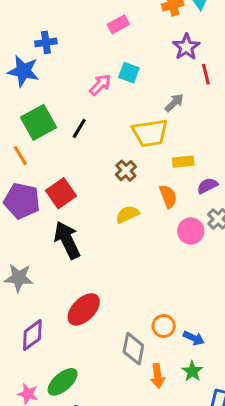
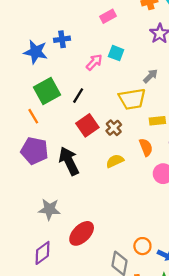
blue cross: (46, 42) -> (62, 39), moved
red square: (61, 193) -> (87, 125), moved
black arrow: (67, 240) -> (69, 161), moved
gray star: (19, 278) -> (49, 209), moved

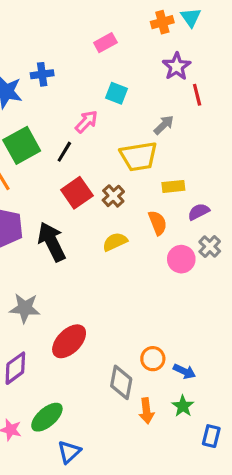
pink arrow: (94, 62) -> (86, 122), moved

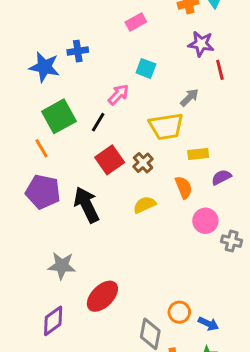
purple star: (177, 66) -> (201, 44), turned -30
gray cross: (210, 246) -> (232, 241), moved, turned -30

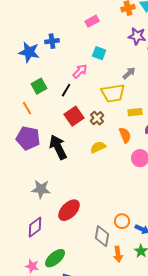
green square: (59, 116) -> (39, 86), size x0.7

